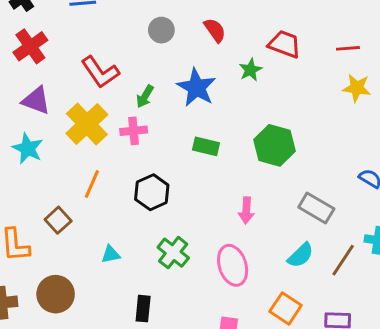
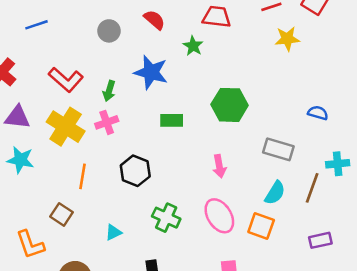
orange square: (286, 308) -> (261, 226), moved

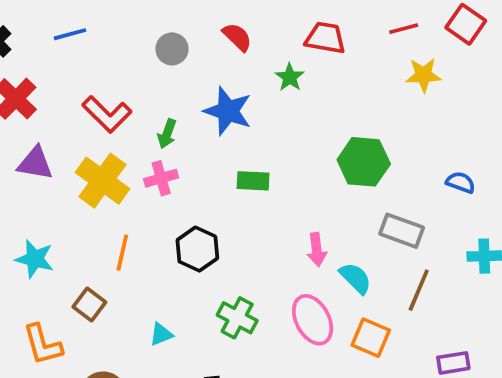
green hexagon: (230, 105) -> (364, 162), moved
cyan star: (20, 160) -> (35, 259), moved
brown line: (312, 188) -> (419, 290), moved
cyan semicircle: (275, 193) -> (355, 278), moved, turned -80

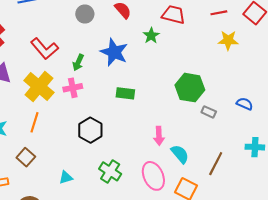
gray rectangle: (402, 231) -> (209, 112), moved, size x0.6
orange line: (122, 253) -> (34, 122), moved

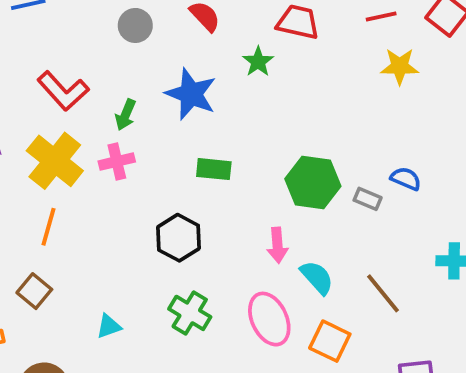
green hexagon: (190, 88) -> (313, 183), moved
blue semicircle: (245, 104) -> (406, 179), moved
black hexagon: (90, 130) -> (178, 238), moved
brown line: (216, 164) -> (383, 293), turned -65

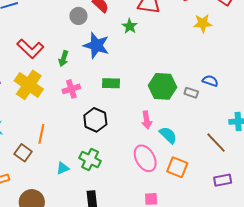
gray circle: (135, 25) -> (78, 16), moved
pink cross: (117, 161) -> (71, 89), moved
orange line: (48, 227) -> (41, 134), moved
brown line: (383, 293) -> (216, 143), moved
green cross: (190, 313) -> (90, 160), moved

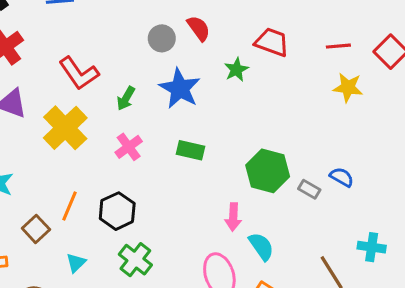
pink cross: (71, 89) -> (129, 147), turned -30
black hexagon: (95, 120) -> (117, 211), moved
cyan triangle: (63, 168) -> (76, 263), moved, turned -32

